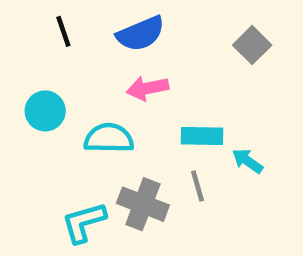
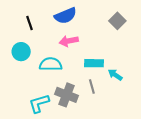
black line: (63, 31) -> (30, 23), moved

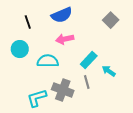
cyan rectangle: (94, 63) -> (89, 60), turned -48

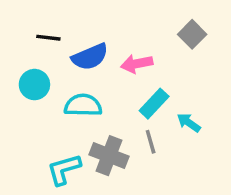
blue semicircle: (62, 15) -> (90, 57), moved
black line: (28, 22) -> (48, 38), turned -64
pink arrow: (65, 39) -> (137, 64), moved

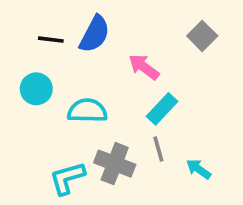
blue semicircle: (90, 57) -> (95, 34), moved, turned -39
pink arrow: (137, 64) -> (144, 67), turned 48
cyan arrow: (189, 123) -> (199, 169), moved

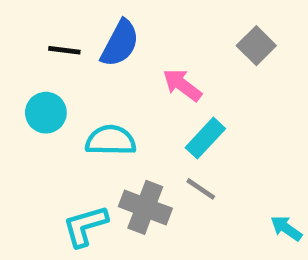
gray line: (158, 149) -> (201, 189), turned -40
cyan arrow: (199, 169) -> (286, 228), moved

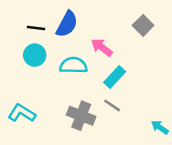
cyan circle: (46, 113) -> (35, 55), moved
cyan semicircle: (111, 140) -> (73, 65), moved
cyan L-shape: (85, 226) -> (22, 113), moved, turned 48

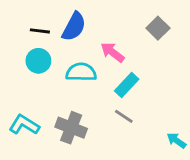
gray cross: (81, 116) -> (71, 128), moved

